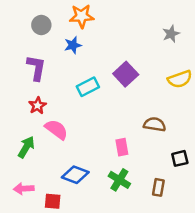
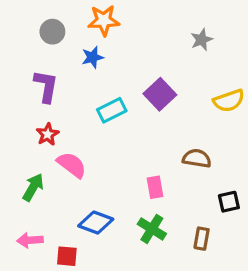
gray star: (171, 34) -> (202, 40), moved

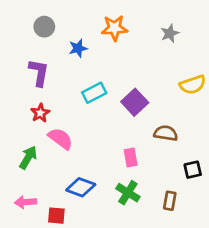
orange star: (104, 20) -> (114, 28), moved
purple square: (160, 94) -> (135, 102), moved

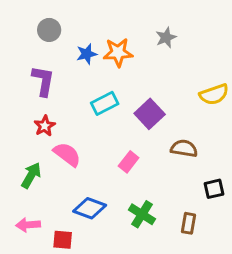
orange star: (114, 28) -> (118, 52), moved
gray star: (170, 33) -> (166, 37), moved
pink rectangle: (131, 158) -> (129, 162), moved, turned 48

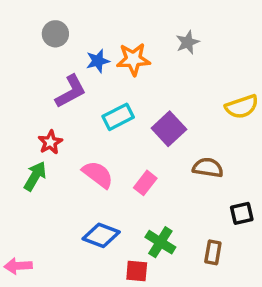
purple L-shape: (43, 81) -> (71, 91), moved, turned 52
pink semicircle: (67, 154) -> (98, 174), moved
green arrow: (31, 175) -> (35, 176), moved
pink arrow: (28, 225) -> (18, 266), moved
red square: (63, 240) -> (137, 271), moved

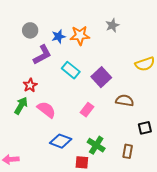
gray circle: (55, 34) -> (30, 30), moved
cyan rectangle: (118, 117) -> (71, 70), turned 66
pink semicircle: (98, 174) -> (46, 110), moved

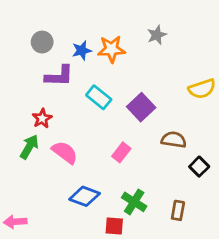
purple L-shape: (42, 55) -> (59, 76), turned 30
black square: (145, 128) -> (199, 167), moved, turned -32

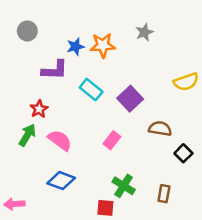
gray circle: (42, 42) -> (27, 31), moved
blue diamond: (85, 196) -> (61, 181), moved

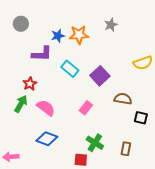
black square: (183, 153) -> (141, 118), turned -32

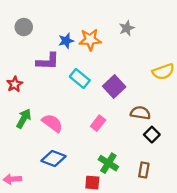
red star: (30, 84) -> (15, 84), moved
black square: (141, 118) -> (152, 135), moved, turned 32

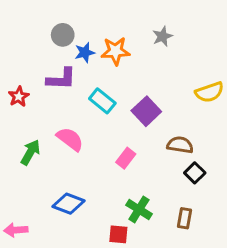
gray circle: (24, 27) -> (63, 35), moved
red star: (15, 84) -> (19, 97), moved
pink semicircle: (52, 123) -> (70, 139), moved

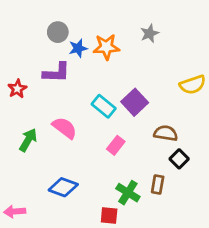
cyan rectangle: (102, 101) -> (104, 106), moved
brown rectangle: (184, 218) -> (158, 184), moved

